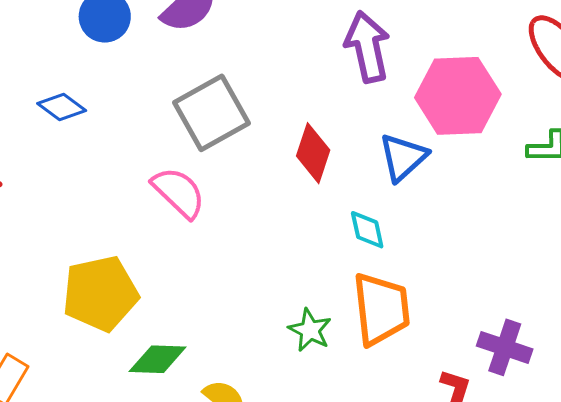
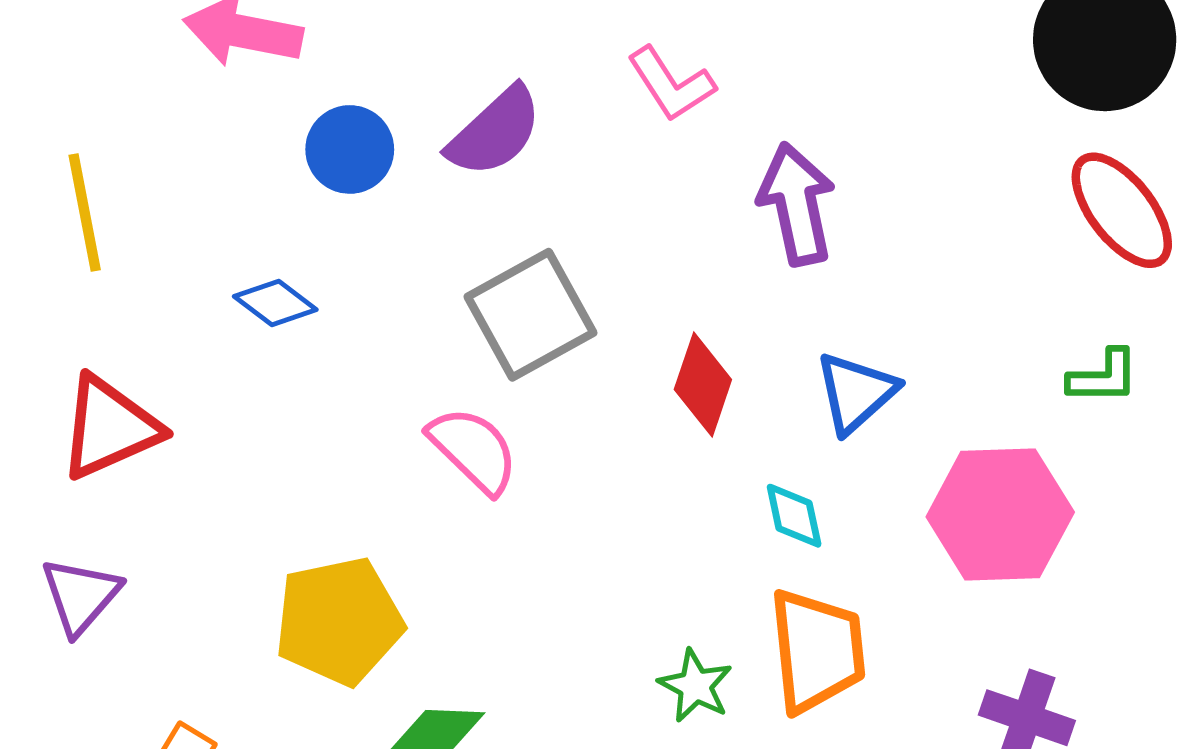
pink hexagon: (458, 96) -> (1000, 515), moved

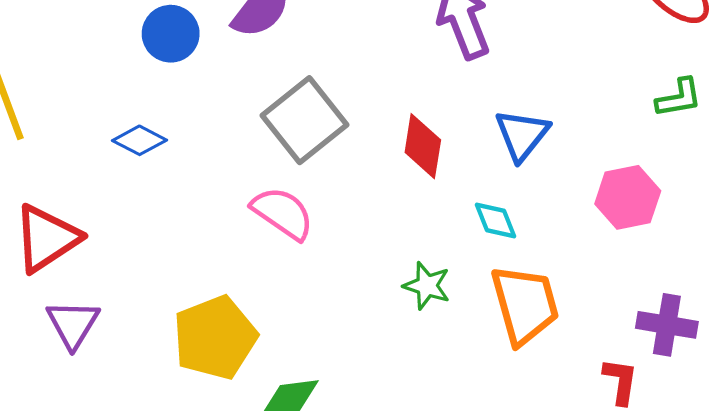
pink hexagon: (1000, 515) -> (628, 197), size x0.7
purple triangle: (81, 596) -> (73, 324), moved
green star: (695, 686) -> (427, 286), moved

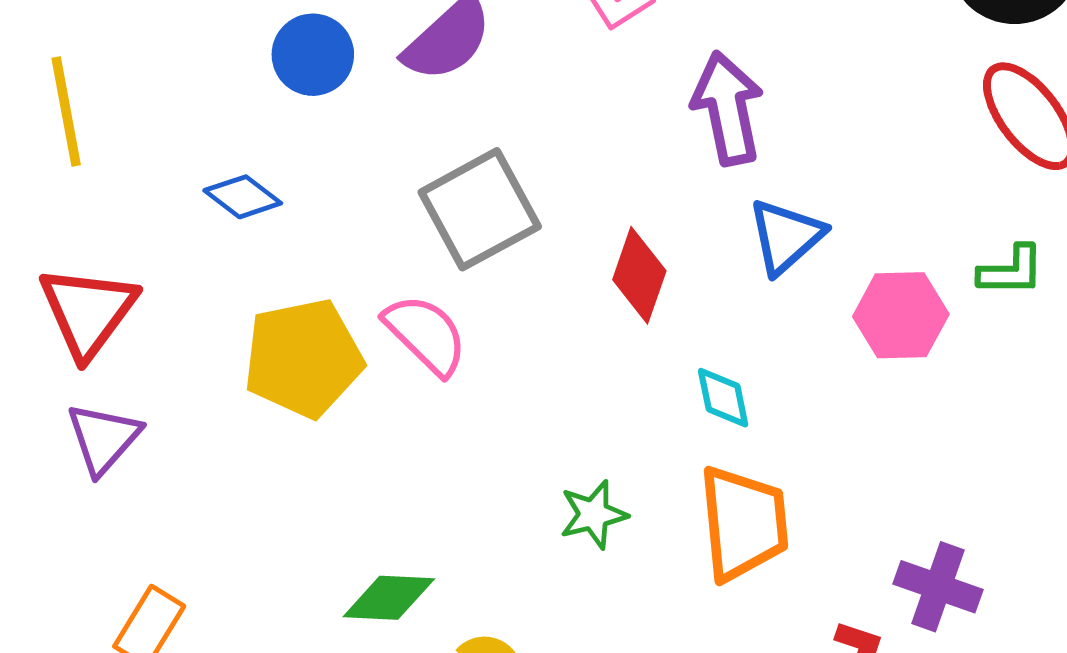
blue triangle: (522, 135) -> (786, 236), moved
pink hexagon: (628, 197) -> (901, 315), moved
red triangle: (47, 238) -> (88, 311), turned -30
green star: (427, 286) -> (593, 514), moved, turned 30
yellow pentagon: (215, 338) -> (303, 358), moved

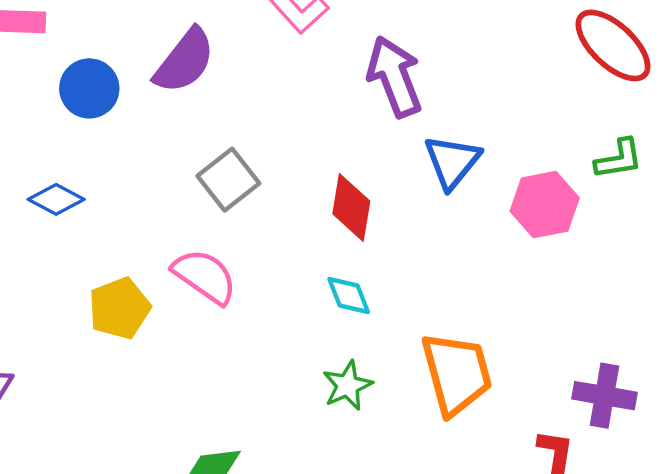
gray square: (480, 209) -> (228, 180), size x0.7
yellow pentagon: (303, 358) -> (119, 308), size x0.7
cyan diamond: (723, 398) -> (349, 295), moved

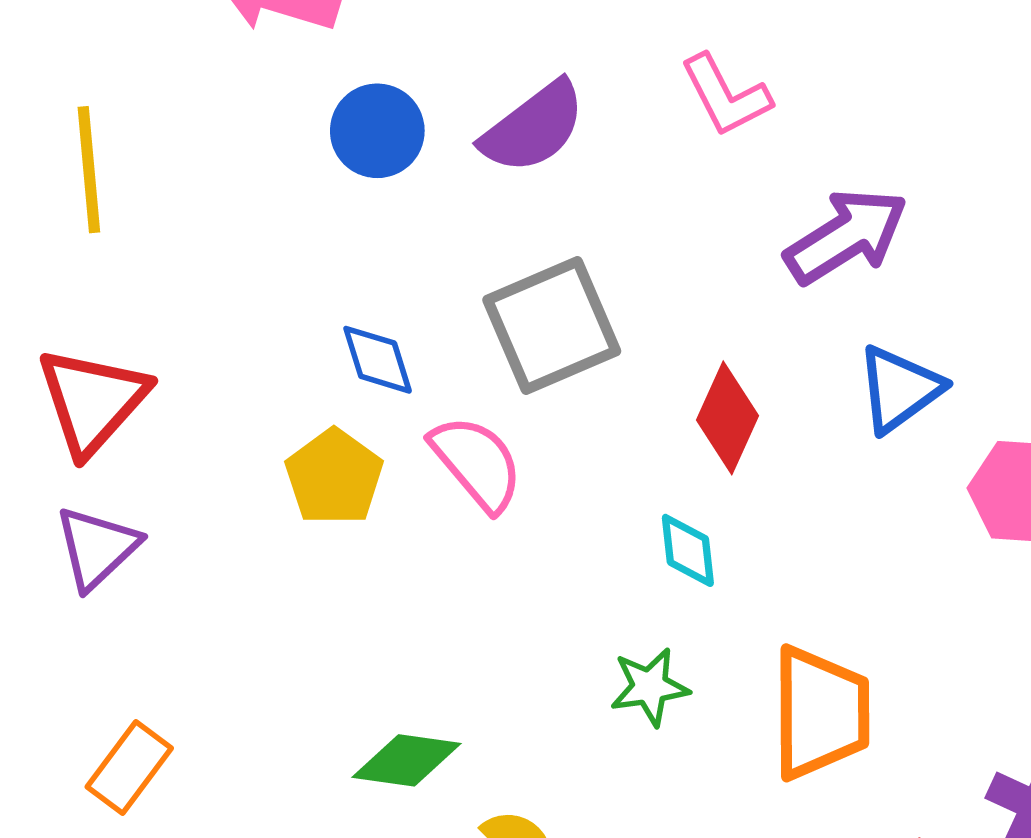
purple arrow: (395, 77) -> (846, 236), turned 64
gray square: (228, 180) -> (552, 326), size x1.4
blue diamond: (56, 199) -> (377, 360), moved, turned 30
yellow pentagon: (119, 308) -> (334, 477), turned -30

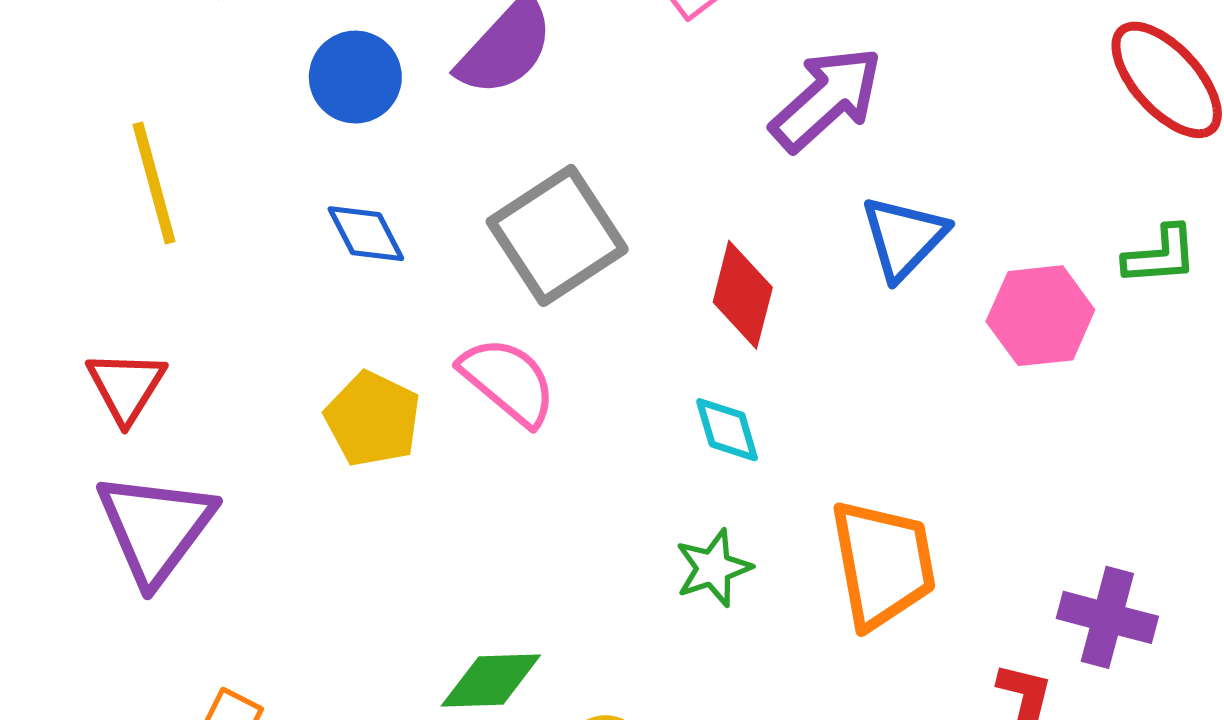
yellow line: (89, 170) -> (154, 183), moved
blue diamond: (377, 360) -> (366, 234), moved
red triangle: (92, 401) -> (126, 386), size x0.7
purple triangle: (97, 548) -> (155, 528), size x1.4

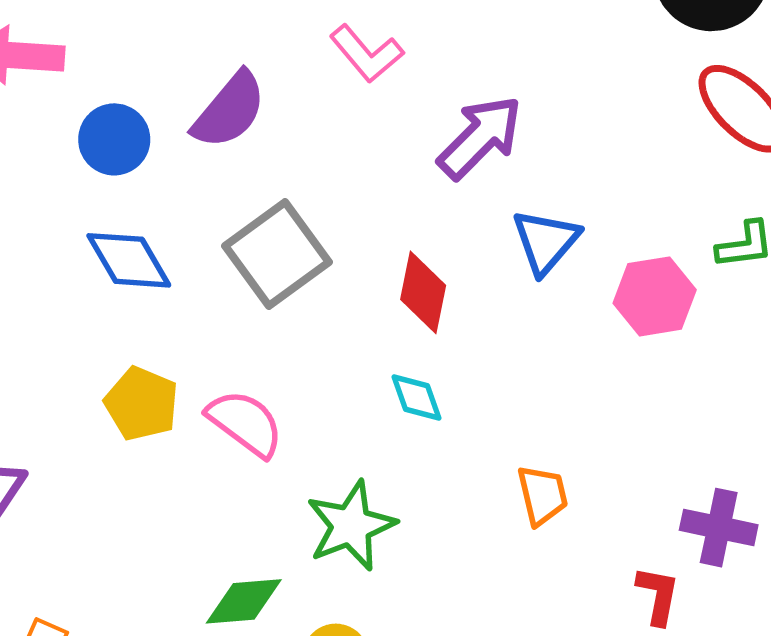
blue diamond: (366, 234) -> (129, 260), size x1.4
pink semicircle: (508, 381) -> (245, 423), moved
orange trapezoid: (883, 564) -> (543, 495), size x0.6
green star: (713, 568) -> (351, 526), moved, size x1.5

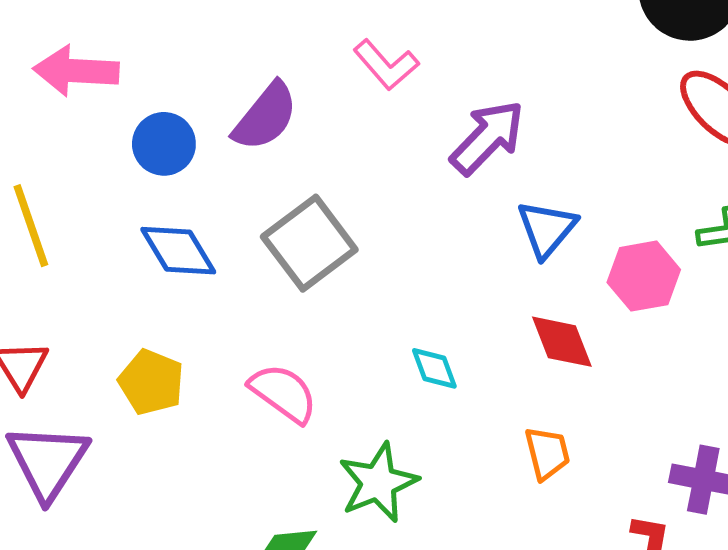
red diamond: (423, 292) -> (562, 342), moved, turned -32
yellow pentagon: (142, 404) -> (151, 382), moved

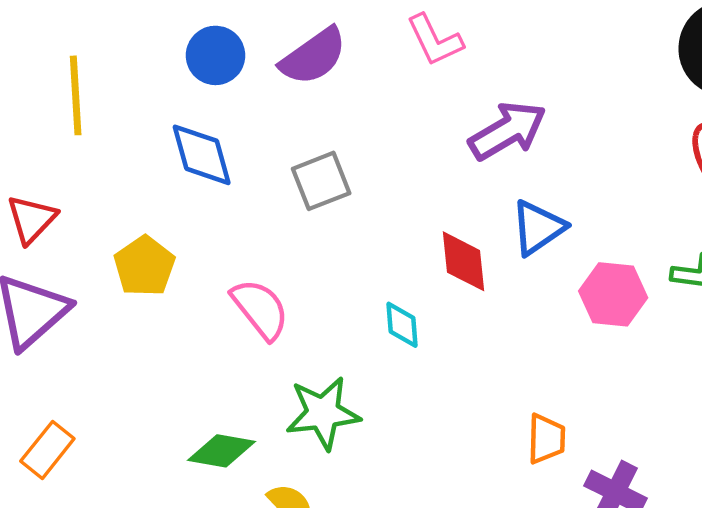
gray square: (309, 243) -> (321, 181), size x0.7
red diamond: (562, 342) -> (464, 261), moved
orange trapezoid: (547, 453) -> (546, 439), moved

